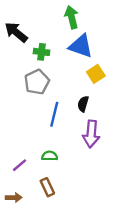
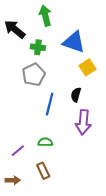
green arrow: (72, 17) -> (45, 16), moved

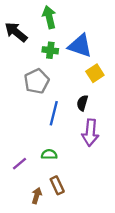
green cross: (38, 47) -> (50, 50), moved
brown rectangle: (43, 171) -> (57, 185), moved
brown arrow: (13, 180) -> (37, 196), moved, turned -72

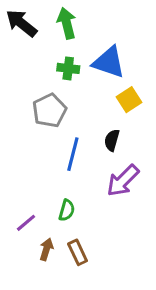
black arrow: (16, 32) -> (21, 23), moved
purple arrow: (90, 133) -> (123, 181), turned 40
green semicircle: (49, 154) -> (67, 210), turned 105
brown arrow: (37, 196) -> (46, 249), moved

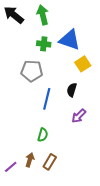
gray pentagon: (49, 111) -> (32, 71), turned 30
purple arrow: (123, 181) -> (79, 116), size x0.7
purple line: (26, 223) -> (11, 167), moved
brown rectangle: (78, 252) -> (50, 162), turned 56

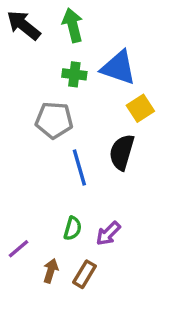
black semicircle: (72, 90) -> (122, 152), size x1.5
blue line: (47, 99) -> (79, 167), turned -30
purple arrow: (79, 116) -> (108, 233), moved
purple line: (11, 167) -> (18, 249), moved

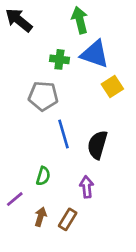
green arrow: (73, 25) -> (80, 20), moved
black semicircle: (122, 152) -> (97, 145), moved
green semicircle: (73, 228) -> (43, 176), moved
purple arrow: (108, 233) -> (87, 187), turned 130

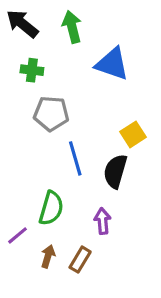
green arrow: (80, 20) -> (72, 27), moved
green cross: (59, 59) -> (32, 70), moved
yellow square: (112, 87) -> (133, 134), moved
green semicircle: (43, 176) -> (51, 208), size x1.5

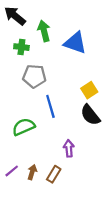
green arrow: (72, 27) -> (44, 31), moved
black semicircle: (115, 171) -> (90, 115), moved, turned -55
green semicircle: (51, 208) -> (24, 127), moved, turned -130
purple line: (17, 235) -> (12, 171), moved

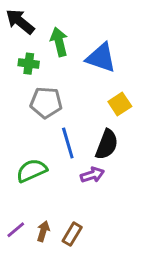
yellow square: (89, 90) -> (120, 104), moved
black semicircle: (90, 115) -> (107, 144), moved, turned -120
purple arrow: (69, 148) -> (92, 175), moved, turned 77

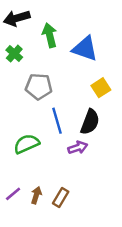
black arrow: (20, 22) -> (17, 18), turned -55
green cross: (29, 64) -> (14, 54), moved, turned 35

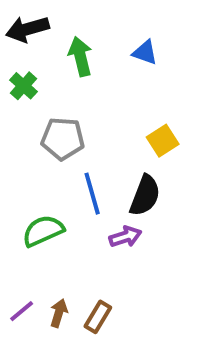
blue triangle: (85, 49) -> (145, 52), moved, size x0.6

